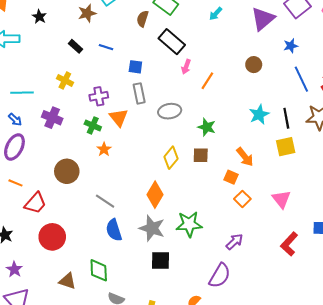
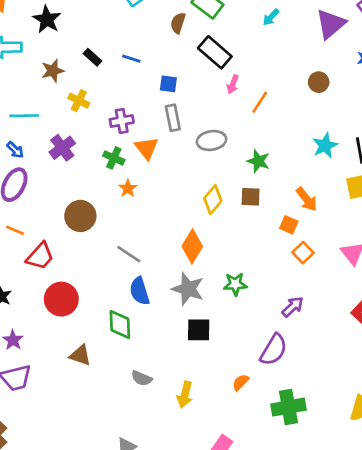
brown star: (87, 13) -> (53, 71), moved
black star: (39, 17) -> (47, 19), size x1.5
purple cross: (52, 118) -> (62, 148), turned 30
green star: (189, 224) -> (235, 284), size x0.7
green diamond: (99, 270) -> (120, 325), moved

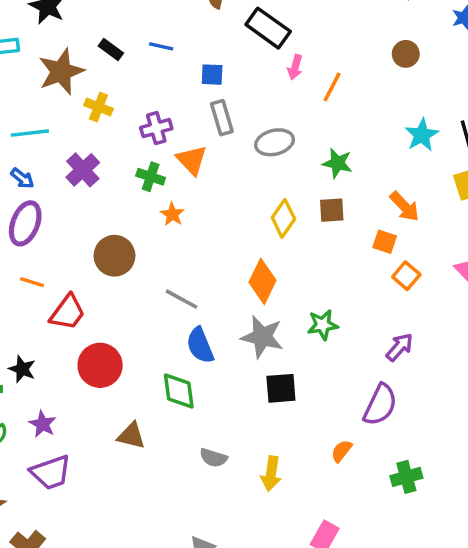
brown star: (53, 71) -> (61, 72), size x1.5
green cross: (288, 407) -> (406, 477), size x0.7

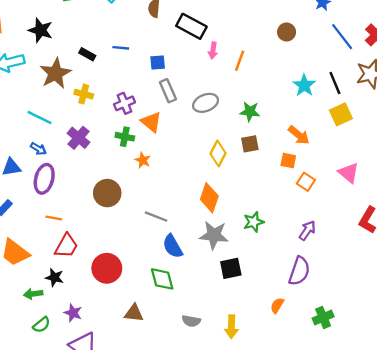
cyan line: (30, 133) -> (40, 118), turned 40
red trapezoid: (67, 312) -> (66, 246), moved

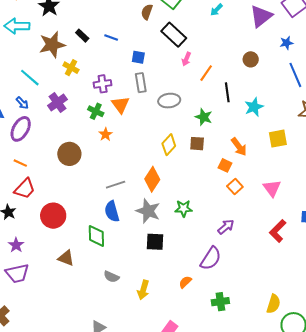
black line: (335, 83) -> (227, 92), moved
gray line: (156, 217) -> (116, 185), moved, turned -54

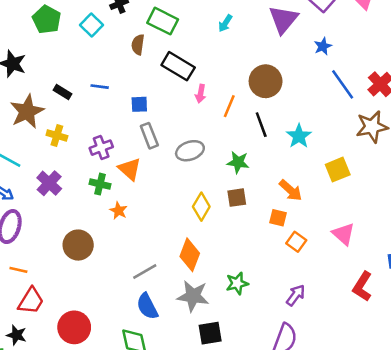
brown circle: (251, 59) -> (266, 81), moved, size x1.6

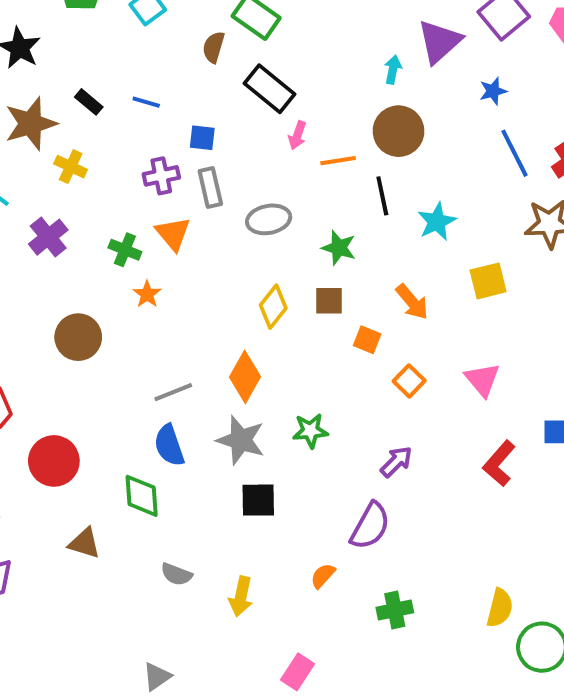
cyan arrow: (225, 23) -> (393, 70), moved, turned 150
orange line: (229, 106) -> (338, 161), turned 50
purple cross: (101, 148) -> (161, 176), moved
orange square: (278, 218) -> (367, 340), moved

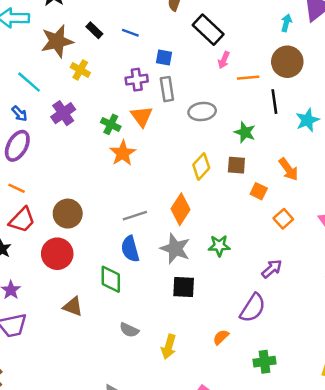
orange star: (147, 294) -> (123, 153), size x1.5
brown circle: (78, 337) -> (68, 214), moved

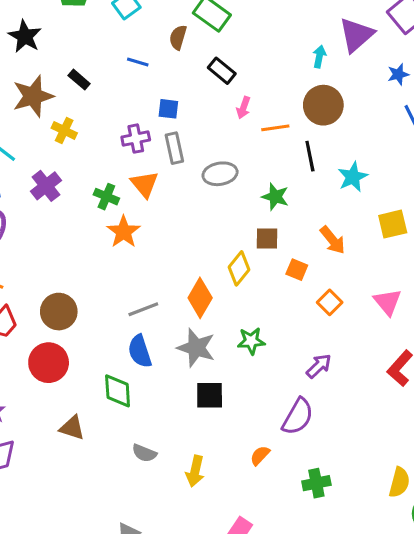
black rectangle: (208, 30) -> (222, 71), size x0.7
blue line: (130, 33) -> (138, 62), moved
yellow diamond: (201, 166) -> (239, 268), moved

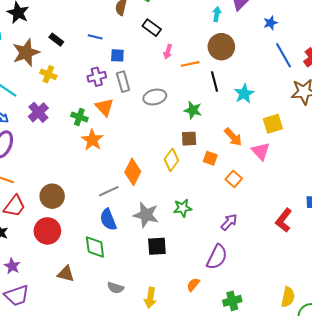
blue line: (138, 62) -> (95, 37), moved
orange diamond: (200, 298) -> (133, 172), moved
pink triangle: (387, 302) -> (261, 151), moved

